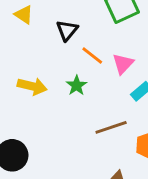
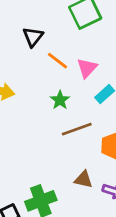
green star: (77, 85) -> (60, 100), moved

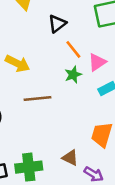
green star: (60, 100) -> (73, 75), moved
brown line: (77, 129) -> (38, 99), moved

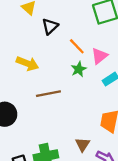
black triangle: (57, 24) -> (50, 26), moved
brown triangle: (70, 158) -> (83, 144), turned 42

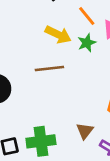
yellow arrow: (27, 63) -> (58, 35), moved

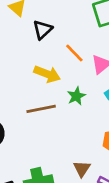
green star: (87, 43) -> (76, 96), moved

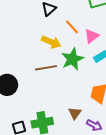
green star: (76, 96) -> (72, 59), size x1.6

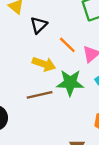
green star: (72, 59) -> (70, 83), turned 30

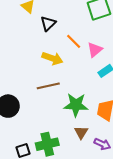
green star: (70, 83) -> (76, 105), moved

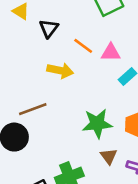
pink triangle: (95, 50) -> (111, 52), turned 49
brown line: (48, 86) -> (33, 109), moved

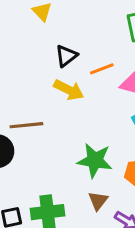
black triangle: (49, 28) -> (66, 56), moved
orange line: (83, 46) -> (102, 69), turned -72

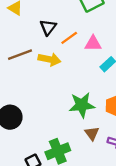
black triangle: (66, 56) -> (48, 27), moved
brown line: (26, 125) -> (20, 55), moved

